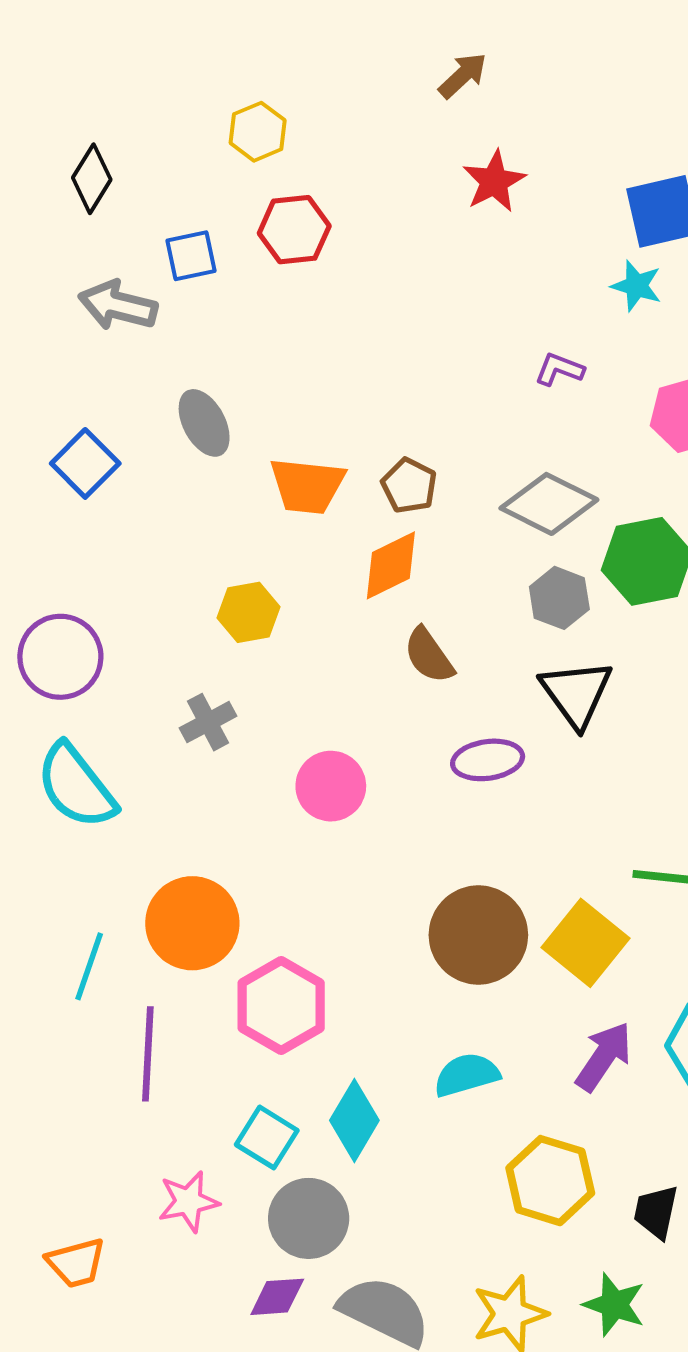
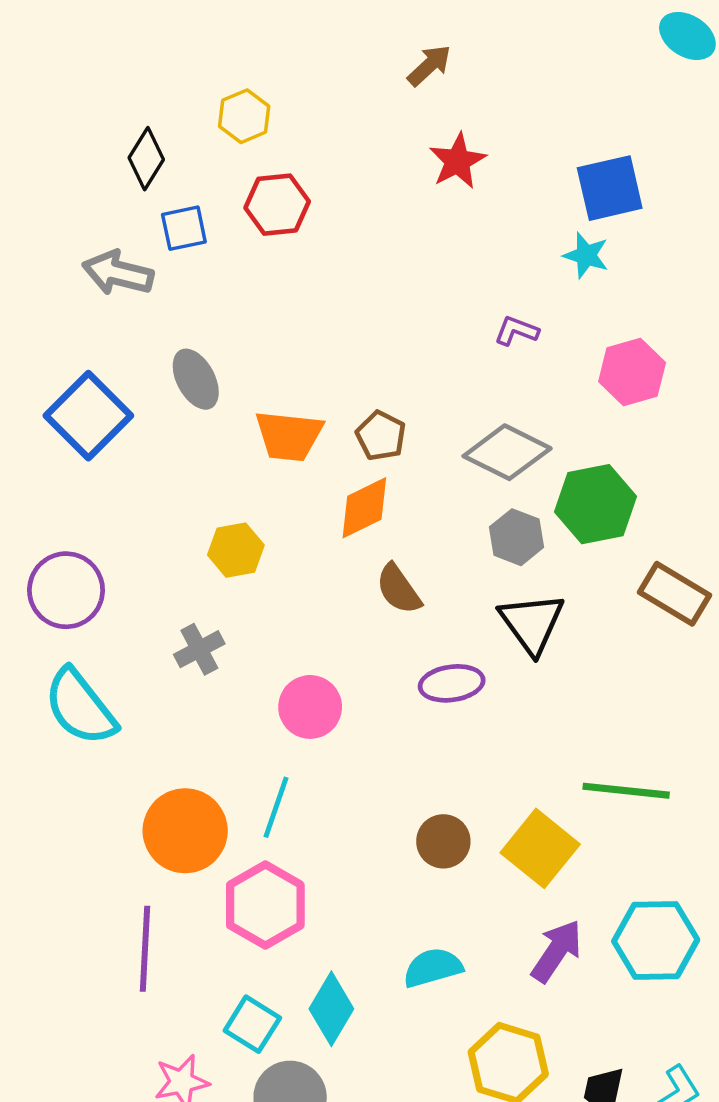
black diamond: (92, 179) -> (146, 159), moved
blue square: (85, 463) -> (88, 416), size x1.4
brown circle: (478, 935) -> (443, 841), size x0.6
cyan line: (89, 966) -> (276, 807), moved

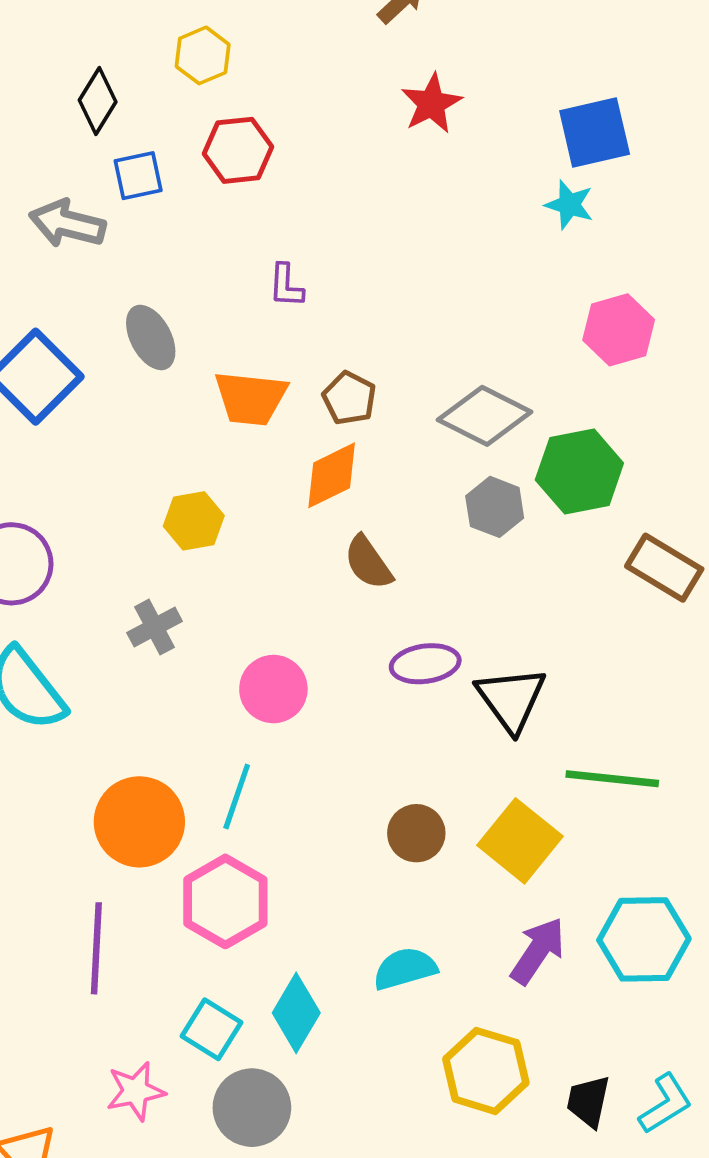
purple L-shape: (516, 331) -> (286, 286), moved, turned -108
black triangle: (532, 623) -> (511, 699), moved

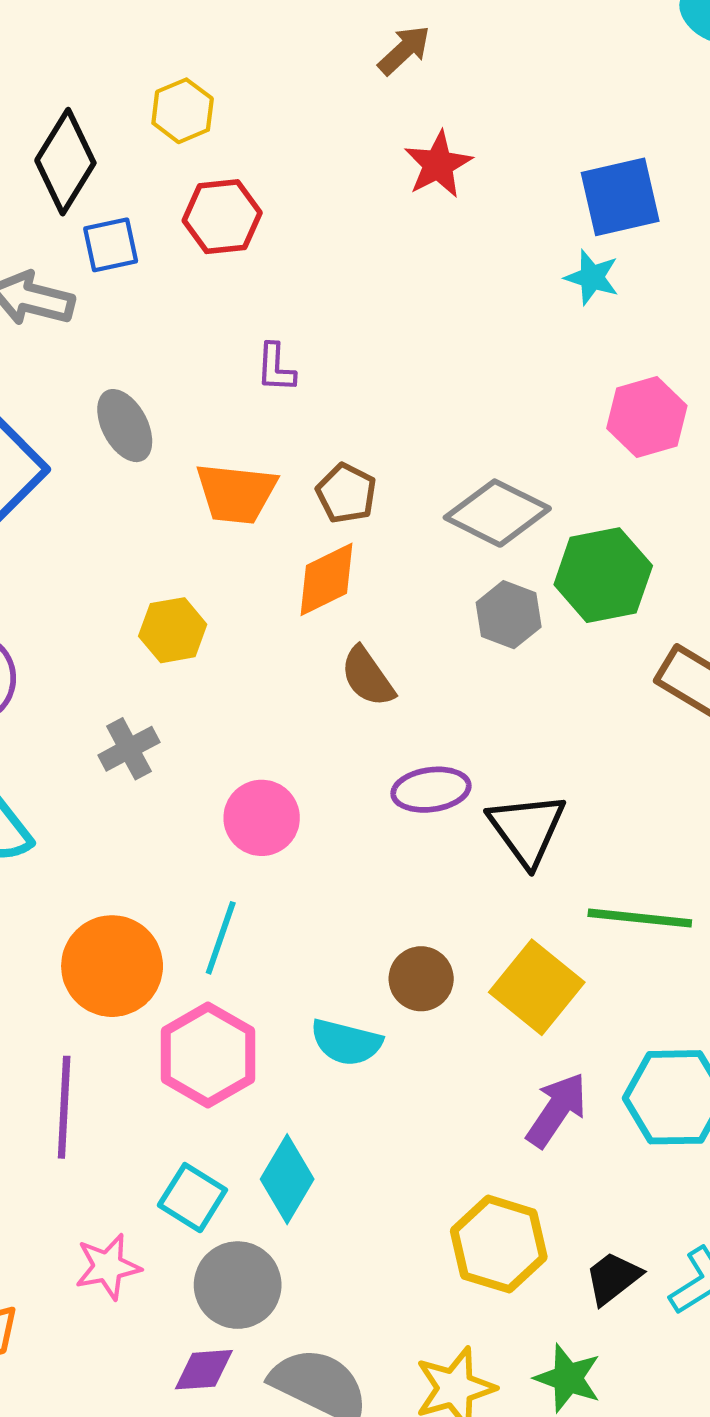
black diamond: (98, 101) -> (65, 162), size x1.4
cyan semicircle: (405, 969) -> (346, 1042), moved, turned -150
black trapezoid: (588, 1101) -> (613, 1278), turned 40

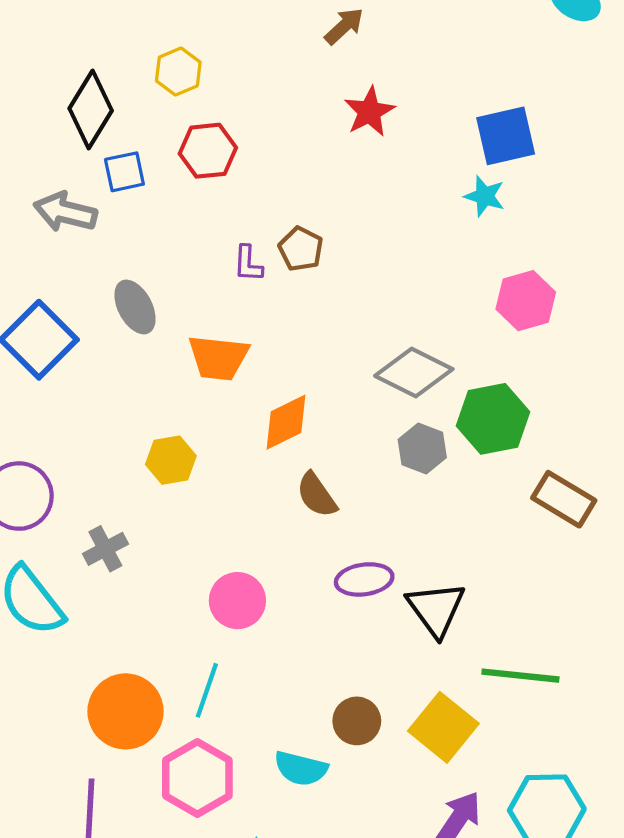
brown pentagon: (346, 493) -> (301, 249), moved
gray cross: (129, 749) -> (105, 549), moved

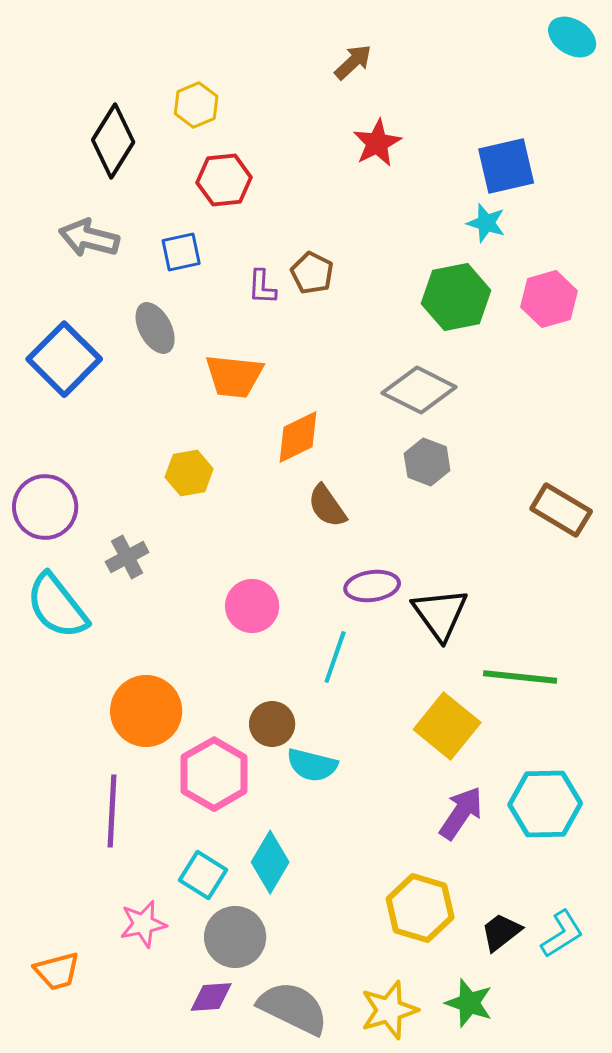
blue square: (124, 172) -> (181, 252), moved
pink hexagon: (526, 301) -> (549, 299), moved
green hexagon: (493, 419) -> (456, 297), moved
cyan line: (207, 690) -> (335, 657), moved
brown circle: (357, 721) -> (272, 724), moved

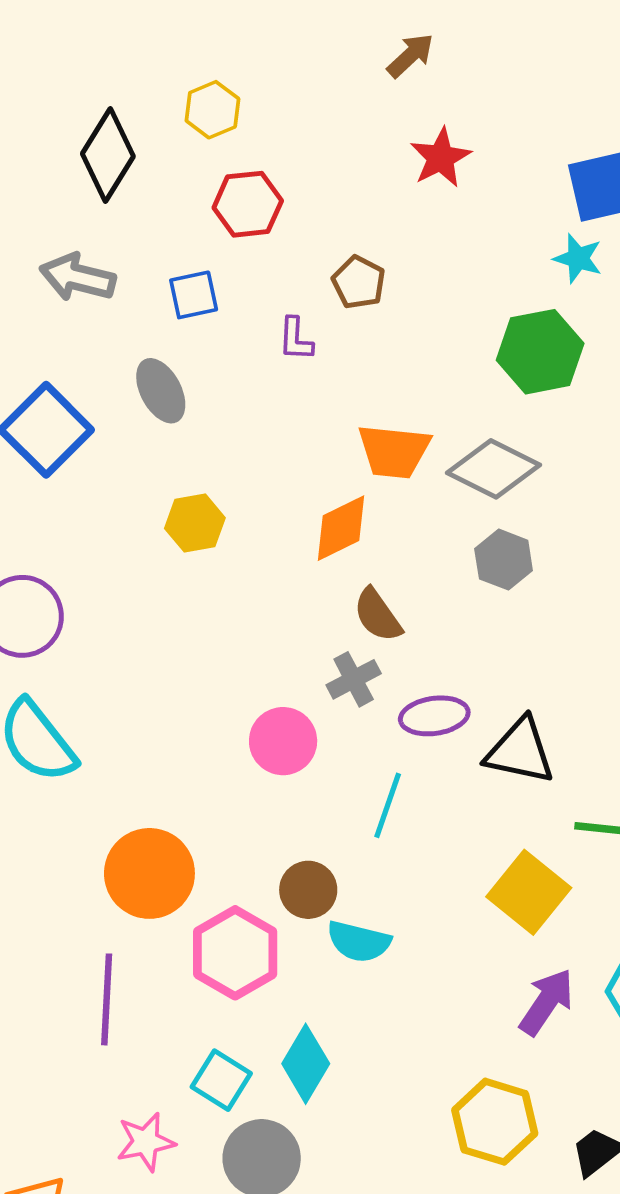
brown pentagon: (312, 273) -> (359, 282), moved
orange trapezoid: (234, 376) -> (394, 451), moved
yellow hexagon: (189, 473) -> (195, 523), moved
gray cross: (127, 557) -> (354, 679), moved
black triangle: (440, 614) -> (520, 751), turned -42

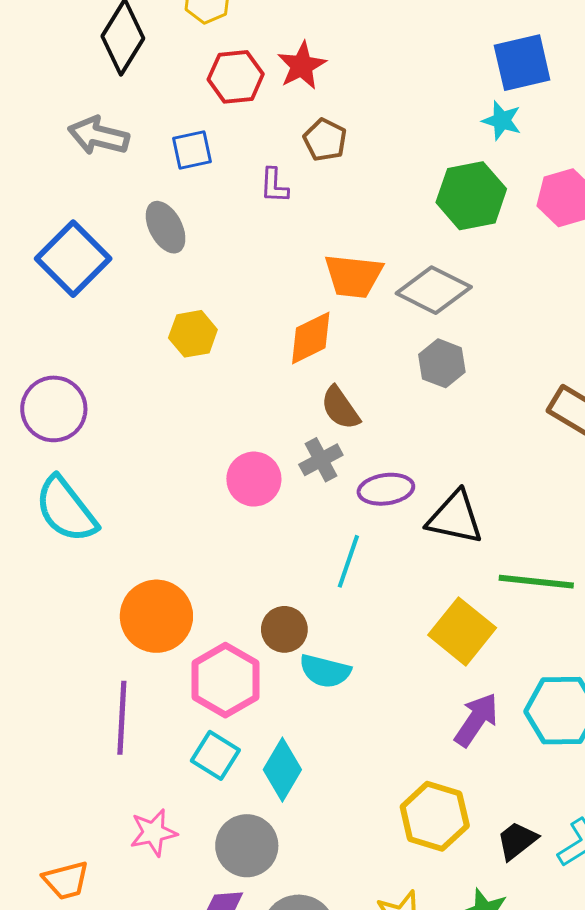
red star: (441, 158) -> (302, 66), moved
pink circle: (283, 741) -> (254, 479), moved
cyan square: (221, 1080) -> (215, 755), moved

